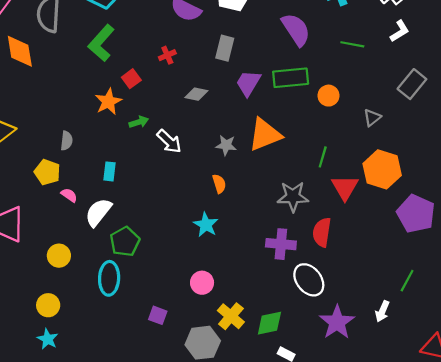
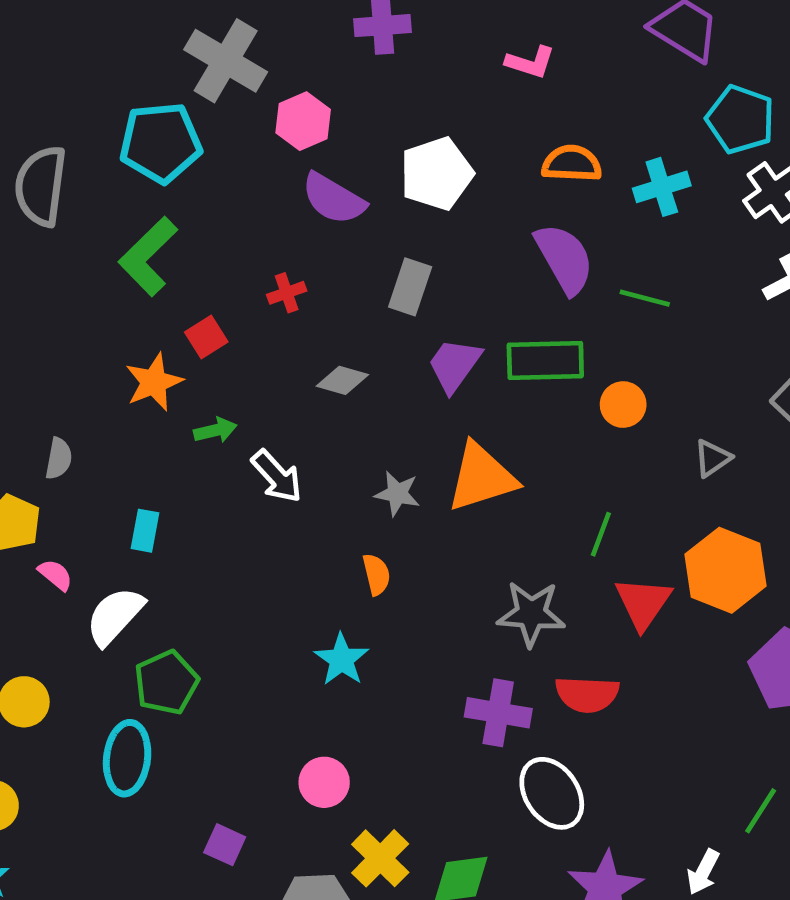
green line: (352, 44) -> (645, 298), moved
red semicircle: (322, 232) -> (587, 694), turned -100

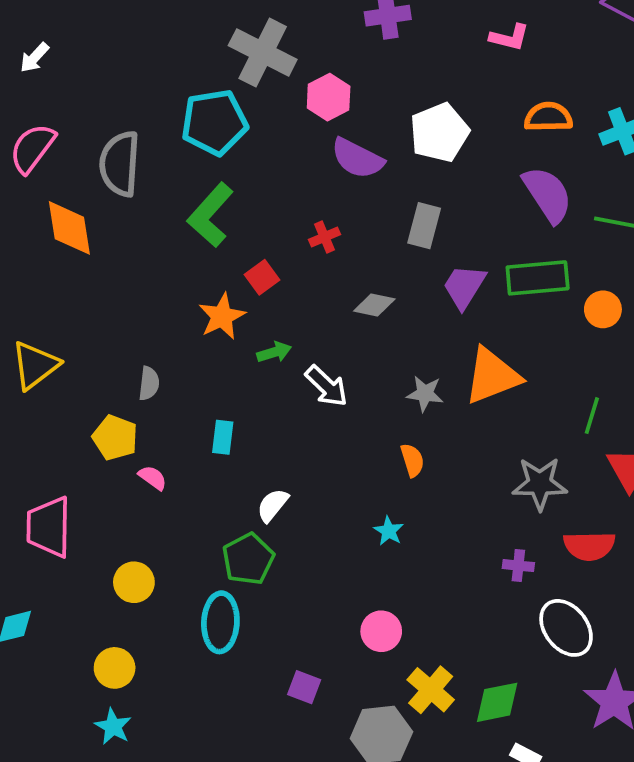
white semicircle: (115, 616) -> (273, 505), moved, size x0.7
cyan star: (342, 660) -> (389, 531), size x0.7
purple cross: (498, 713) -> (518, 566), size x0.6

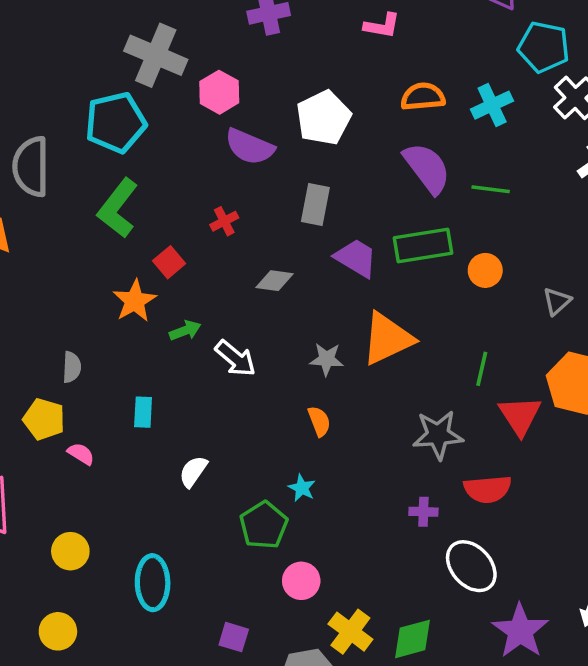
purple trapezoid: (464, 286) -> (356, 258), turned 93
green pentagon: (248, 559) -> (264, 525), moved

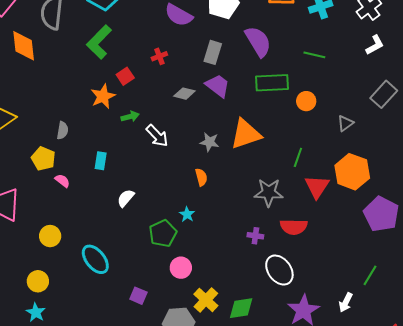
purple semicircle: (427, 168) -> (258, 42), moved
purple trapezoid: (356, 258) -> (218, 86), moved
cyan ellipse: (153, 583) -> (95, 259), turned -44

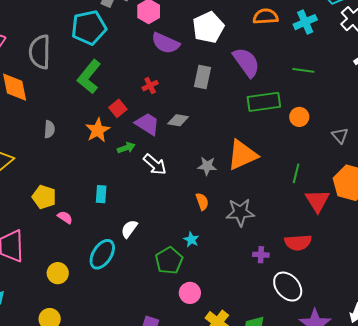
purple trapezoid: (218, 86) -> (147, 124), moved
gray triangle: (345, 123) -> (340, 136), turned -30
gray semicircle: (63, 130) -> (49, 129), moved
gray star: (269, 193) -> (240, 212), moved
cyan ellipse: (95, 259) -> (102, 254), moved, turned 76

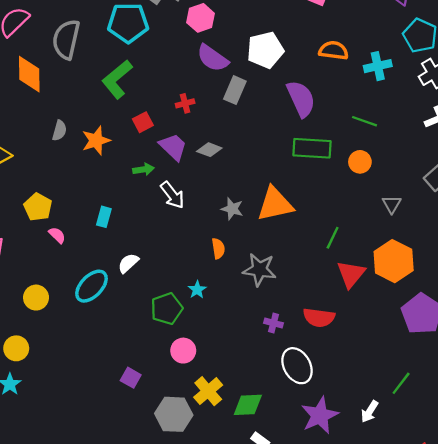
gray rectangle: (202, 77) -> (235, 90), moved
orange circle: (299, 117) -> (360, 162), moved
orange star: (98, 130) -> (96, 141), moved

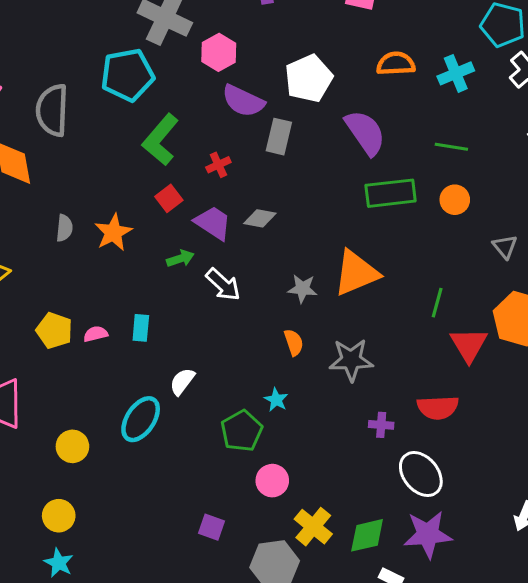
green L-shape: (117, 79) -> (161, 140), moved
pink semicircle: (57, 235) -> (96, 334), moved, turned -48
purple star: (320, 415) -> (428, 534), moved, turned 30

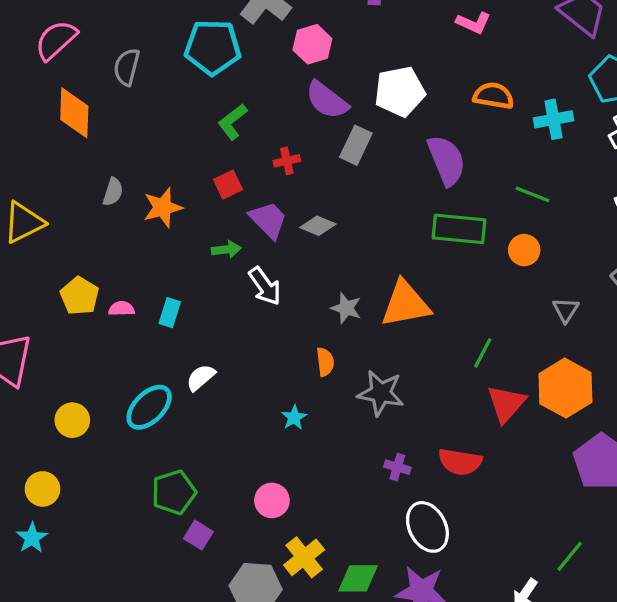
gray semicircle: (52, 110) -> (127, 67), size x0.7
green L-shape: (161, 140) -> (232, 122), size x0.7
green pentagon: (242, 431) -> (174, 492), moved

